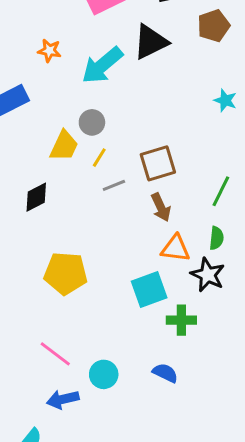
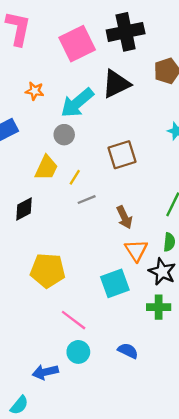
gray circle: (92, 122) -> (64, 135), moved
brown square: (158, 163) -> (122, 155), moved
orange triangle: (175, 248) -> (136, 250), turned 50
green cross: (181, 320) -> (159, 307), moved
pink line: (55, 354) -> (74, 320), moved

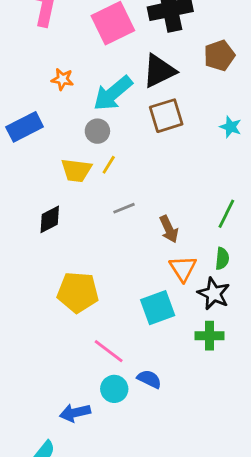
brown square: (122, 155) -> (166, 116), moved
yellow trapezoid: (46, 168) -> (76, 170), turned 72
yellow line: (75, 177) -> (109, 165), moved
blue semicircle: (128, 351) -> (149, 379), moved

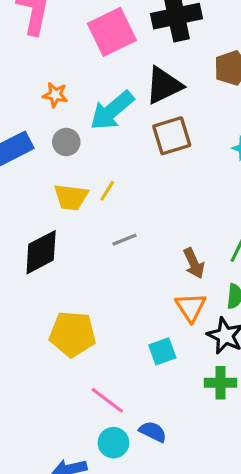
gray circle: (97, 131) -> (66, 142), moved
black diamond: (50, 219) -> (41, 252), size x1.4
brown arrow: (169, 229) -> (194, 263), moved
cyan square: (158, 308) -> (162, 351), size x0.7

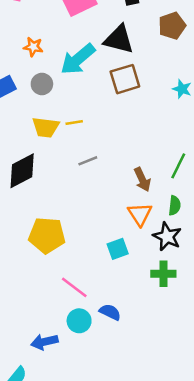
black triangle: (164, 85) -> (119, 39), turned 40
yellow line: (107, 191) -> (74, 122), turned 49

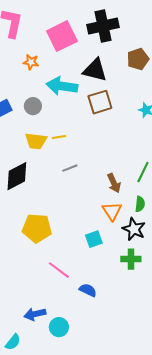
orange star: (33, 47) -> (31, 62), moved
cyan arrow: (78, 59) -> (62, 86), turned 48
cyan circle: (79, 321) -> (59, 327), moved

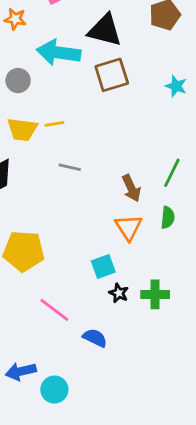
gray line: (70, 168) -> (70, 167), turned 35
black star: (134, 229) -> (119, 293), moved, size x0.6

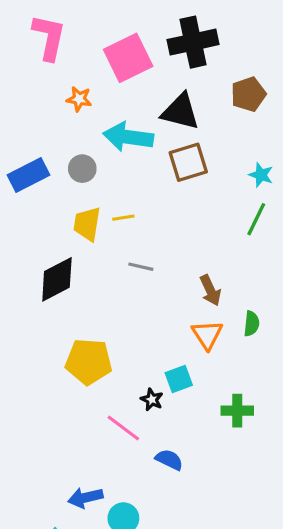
yellow trapezoid: (22, 129) -> (87, 224), turned 92
green line: (172, 173) -> (256, 219), moved
black star: (119, 293) -> (152, 400), moved

